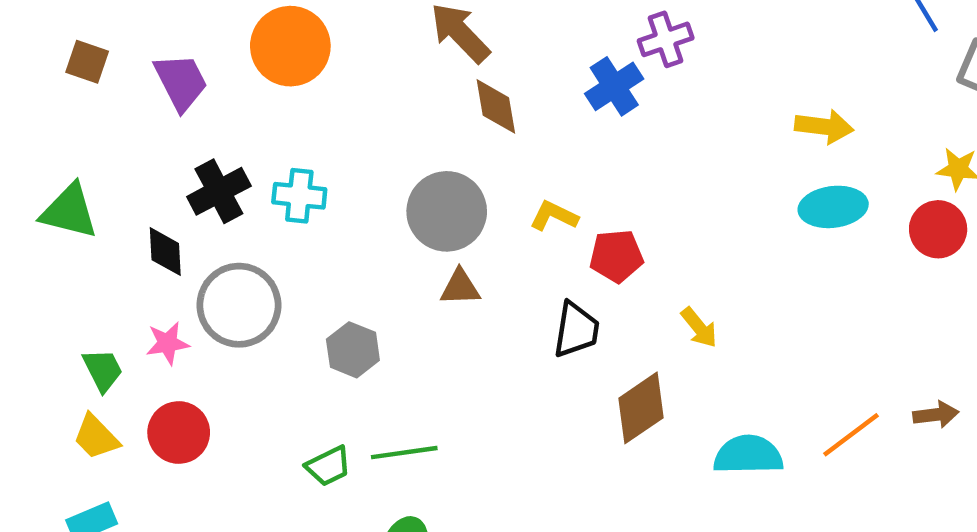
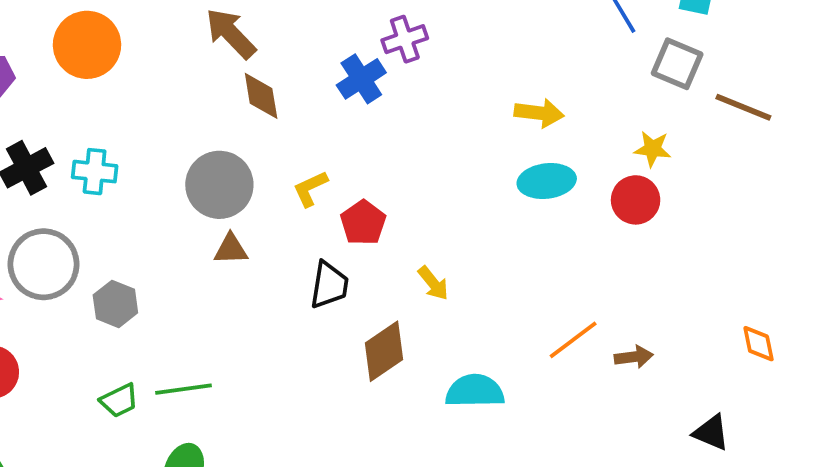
yellow L-shape: (554, 216) -> (310, 189), turned -51
red pentagon: (616, 256) -> (363, 223), turned -30
gray hexagon: (353, 350) -> (115, 304), moved
orange line: (851, 435) -> (573, 340), moved

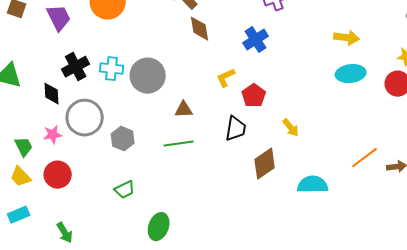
blue cross: (361, 79) -> (256, 40), moved
gray circle: (219, 185) -> (148, 76), moved
green line: (183, 389) -> (179, 144), moved

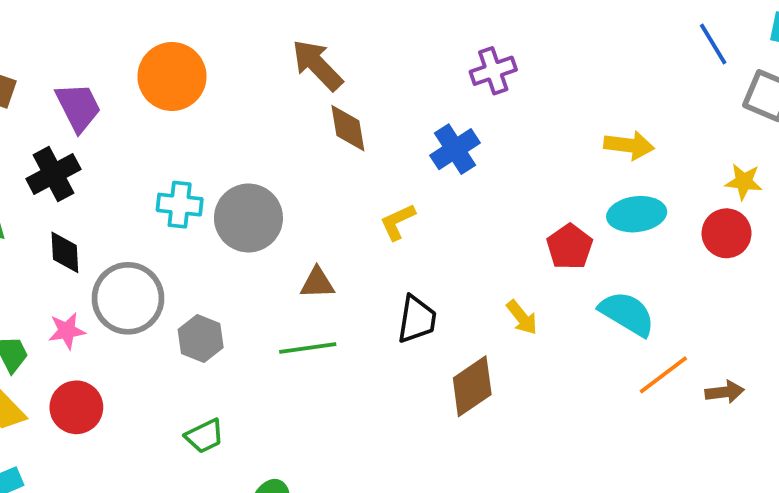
black cross: (76, 67) -> (53, 174), moved
red pentagon: (254, 96) -> (570, 247), moved
cyan semicircle: (313, 185) -> (627, 314), moved, turned 32

